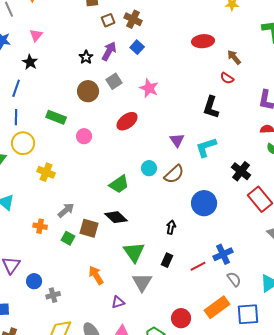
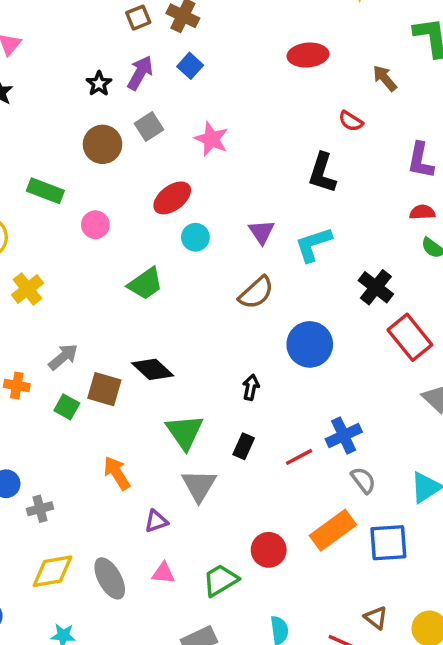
brown arrow: (234, 57) -> (385, 78), moved
cyan circle: (149, 168) -> (195, 237), moved
yellow cross: (46, 172) -> (28, 289), turned 30
green trapezoid: (119, 184) -> (145, 284), moved

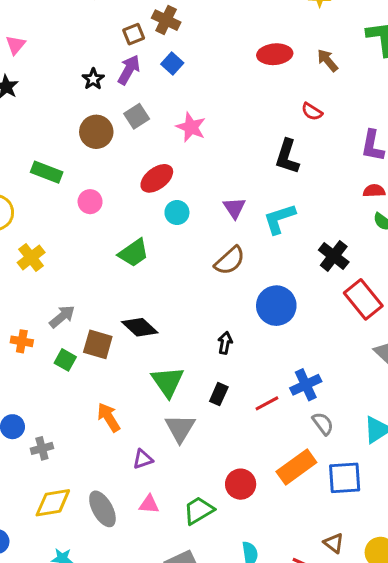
brown square: (138, 18) -> (134, 34), moved
brown arrow: (385, 78) -> (327, 60), moved

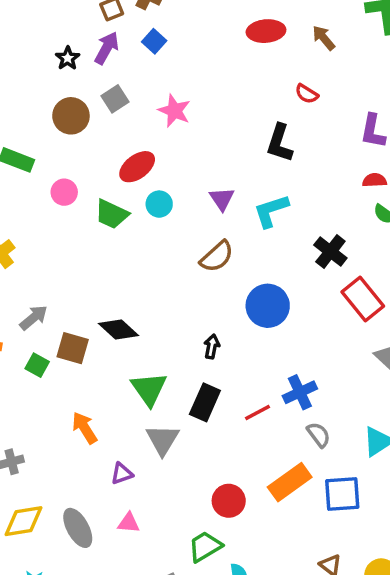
green trapezoid: (134, 253) -> (112, 214), moved, turned 60
black rectangle: (219, 394) -> (205, 402), size x1.5
green trapezoid: (199, 510) -> (205, 547), moved

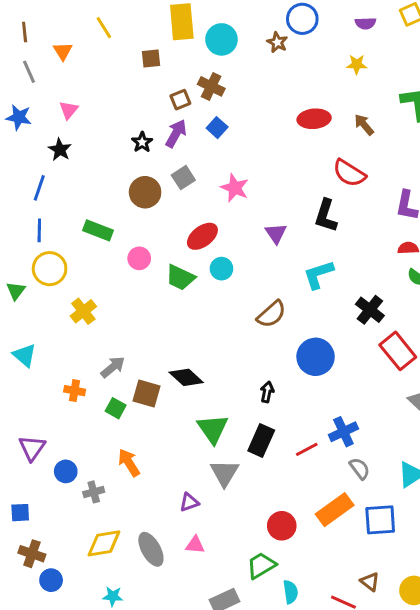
red semicircle: (307, 94) -> (349, 173), size x1.6
purple triangle: (222, 199) -> (276, 233), moved
orange arrow: (85, 428) -> (129, 463), moved

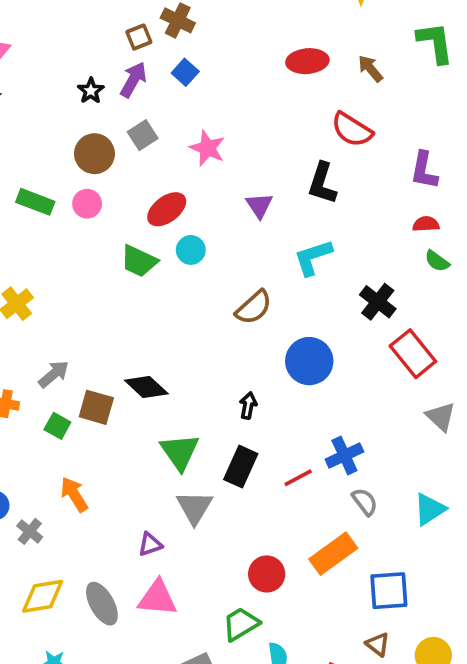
pink circle: (139, 258) -> (87, 204), moved
gray cross: (94, 492) -> (30, 531), turned -36
blue square: (380, 520) -> (389, 591), moved
pink triangle: (195, 545) -> (157, 598), size x1.6

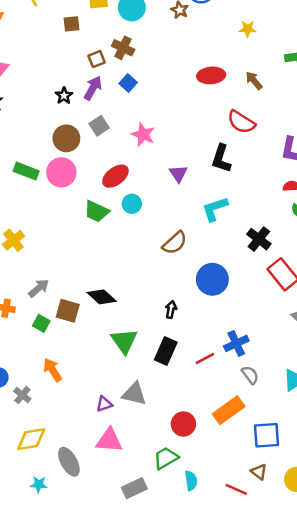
pink circle: (87, 204) -> (61, 172), size x1.5
gray triangle: (194, 507) -> (134, 394), moved, turned -48
gray ellipse: (102, 604) -> (69, 462), moved

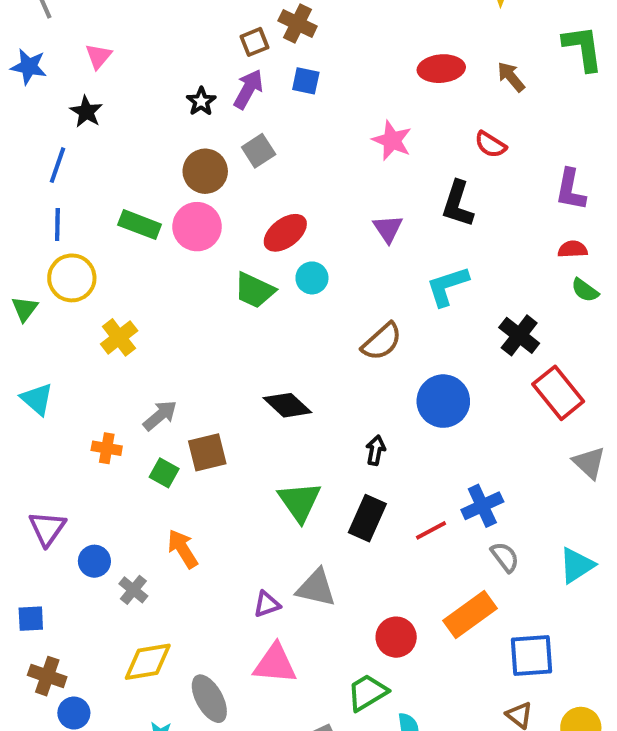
blue square: (128, 83) -> (306, 81), turned -30
red semicircle: (241, 122) -> (490, 145), size x0.7
pink star: (143, 135) -> (392, 140), moved
black diamond: (102, 297) -> (287, 405), moved
brown square: (68, 311) -> (207, 452), turned -30

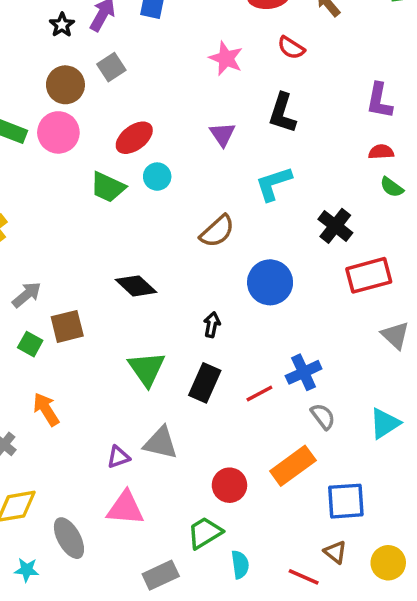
red semicircle: (490, 145) -> (291, 48), moved
red rectangle: (558, 393) -> (369, 275), turned -66

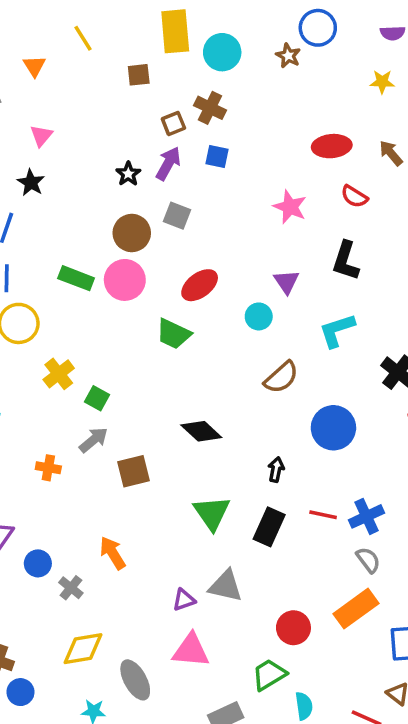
gray square: (111, 67) -> (177, 216), turned -36
cyan circle: (157, 177) -> (259, 316), moved
green square: (30, 344) -> (97, 398), moved
red line: (259, 393) -> (323, 515), moved, turned 40
gray semicircle: (323, 416) -> (368, 560), moved

